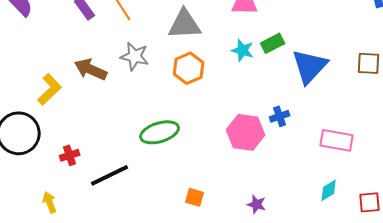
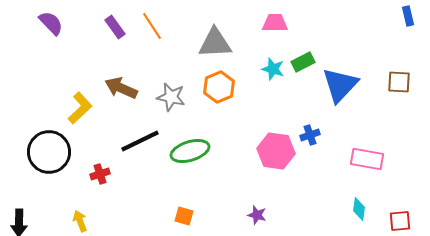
gray star: (135, 56) -> (171, 97), moved
black line: (110, 175) -> (140, 141), moved
cyan diamond: (329, 190) -> (359, 209), turned -50
orange square: (195, 197) -> (184, 216), moved
purple star: (257, 204) -> (257, 215), moved

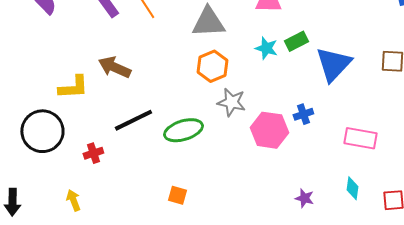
gray star: (171, 97) -> (231, 102), moved
yellow L-shape: (80, 108) -> (73, 87), turned 40
purple star: (257, 215) -> (304, 198), moved

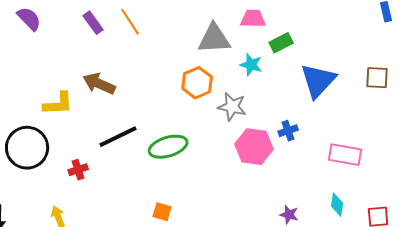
gray triangle: (208, 22) -> (214, 39), moved
green rectangle: (296, 41) -> (281, 43), moved
gray star: (231, 102) -> (232, 107), moved

